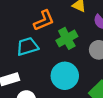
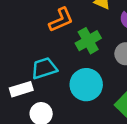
cyan trapezoid: (27, 46) -> (44, 68), moved

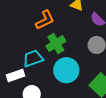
green cross: (88, 41) -> (56, 44), moved

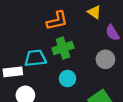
cyan circle: (66, 70) -> (67, 79), size x0.6

